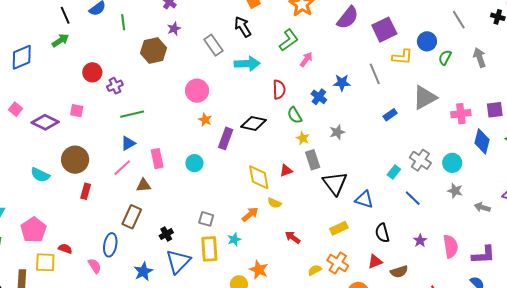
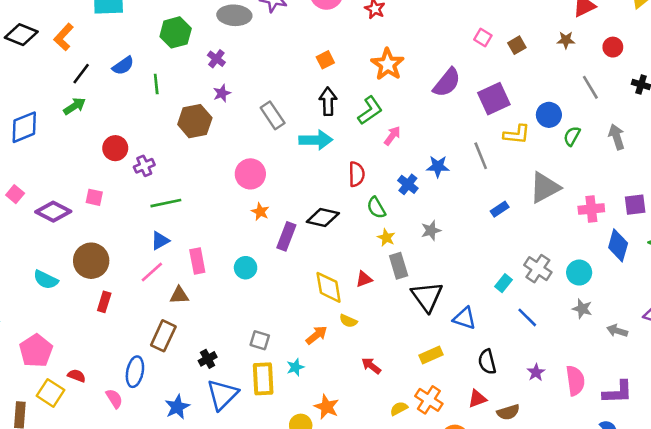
black line: (65, 15) -> (81, 74), turned 60
black arrow: (243, 27) -> (328, 101), moved, turned 30
yellow square: (45, 262) -> (51, 393), turned 30

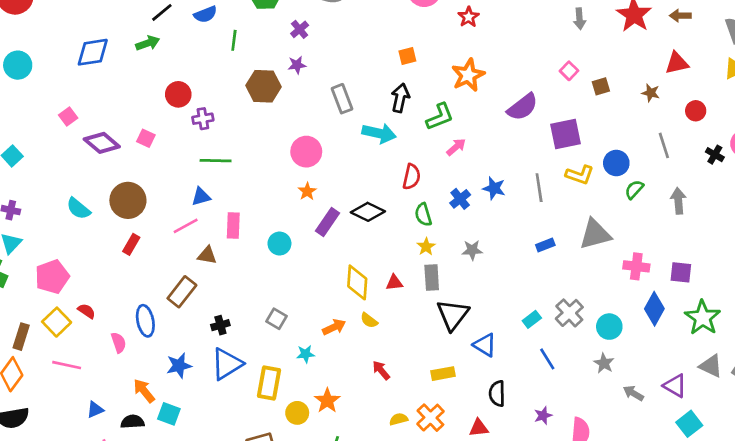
blue ellipse: (135, 372) -> (145, 321), turned -36
yellow rectangle: (263, 379) -> (269, 383), moved

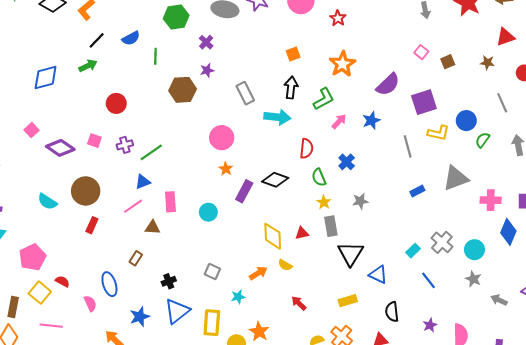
purple cross: (203, 119) -> (125, 145), moved
green line: (216, 161) -> (151, 152), turned -30
blue star: (494, 188) -> (371, 120), moved, turned -30
brown rectangle: (182, 292) -> (136, 258), size x0.6

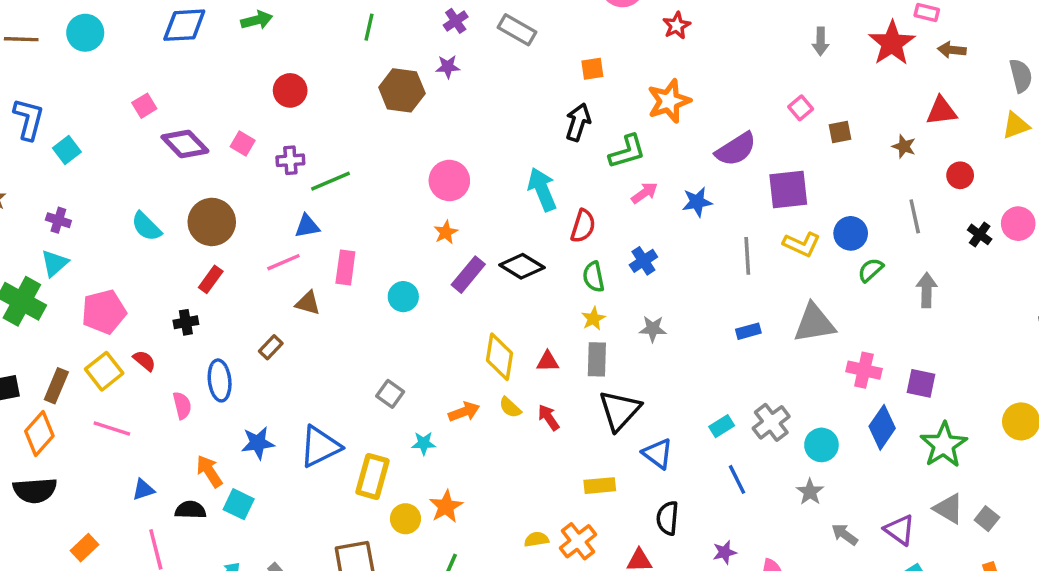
gray rectangle: (245, 93) -> (517, 30), moved, turned -45
cyan arrow: (277, 117) -> (542, 189), moved, turned -130
black cross: (169, 281) -> (186, 322), moved
red arrow: (299, 303) -> (549, 417), moved

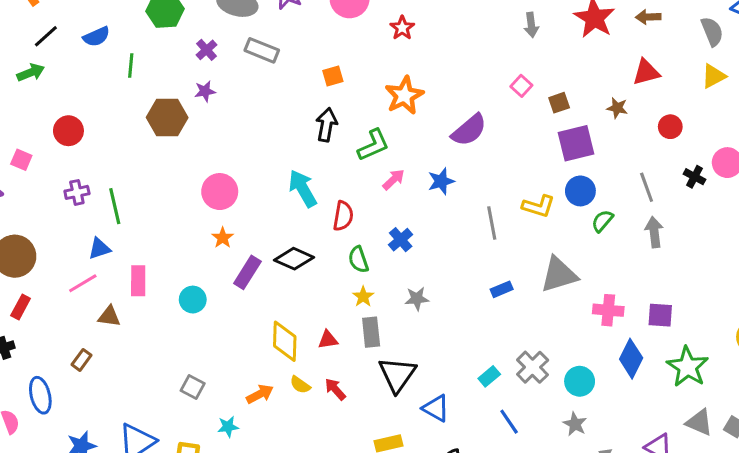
pink square: (243, 143) -> (21, 160), moved
green line: (330, 181) -> (115, 206), turned -72
purple square: (788, 190) -> (576, 143), moved
gray line: (915, 216) -> (647, 187), moved

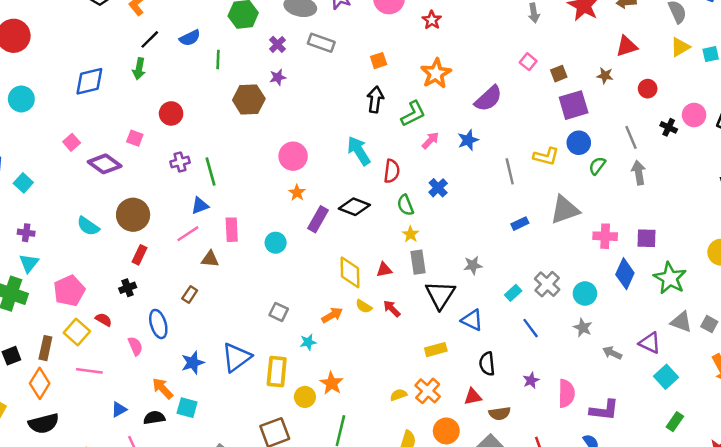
green arrow: (31, 73) -> (139, 69), turned 125
gray star: (417, 299) -> (473, 265), moved

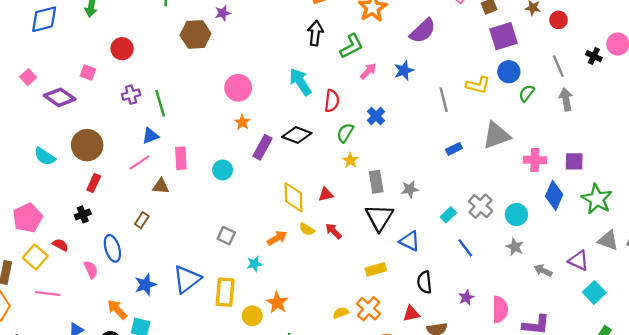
red circle: (648, 89) -> (559, 20), moved
green semicircle: (405, 205) -> (345, 133), turned 54
gray rectangle: (418, 262) -> (376, 182), moved

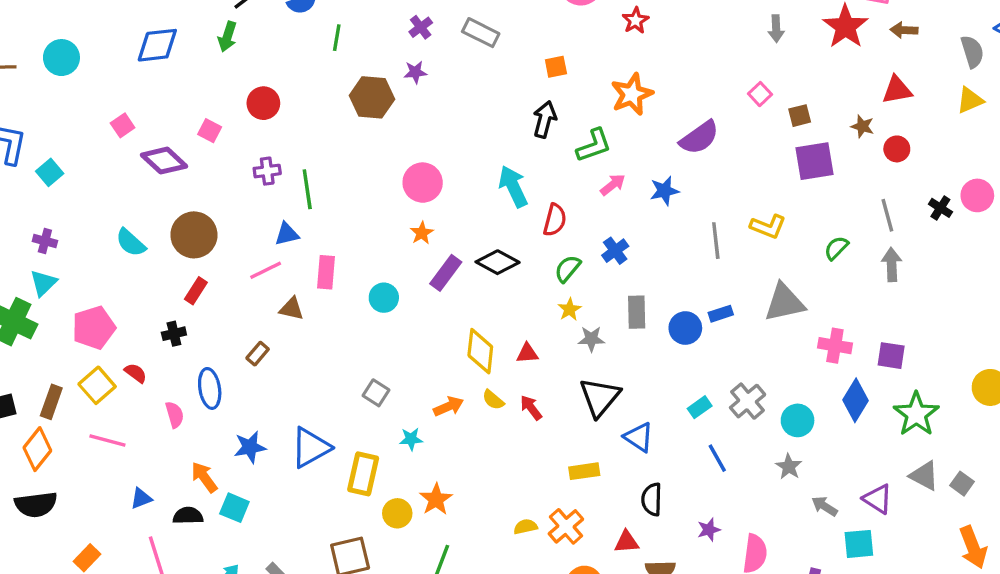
blue circle: (509, 72) -> (685, 328), moved
gray rectangle: (376, 182) -> (637, 312), moved
gray star: (410, 189) -> (591, 339), moved
cyan square: (594, 293) -> (859, 544), moved, turned 30

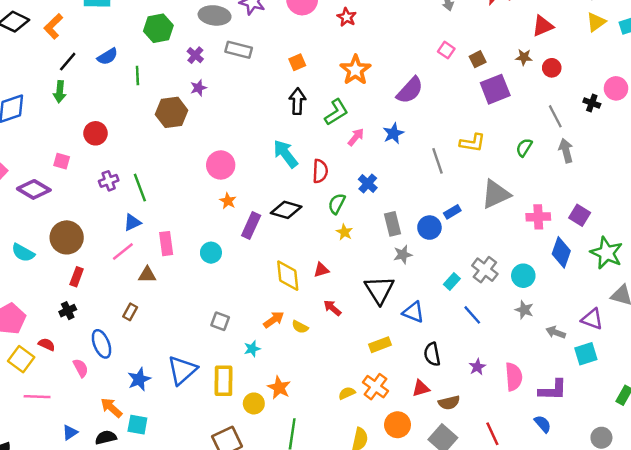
gray star: (591, 339) -> (403, 255), moved
purple square: (891, 356) -> (580, 215), turned 35
yellow semicircle: (493, 400) -> (300, 327), moved

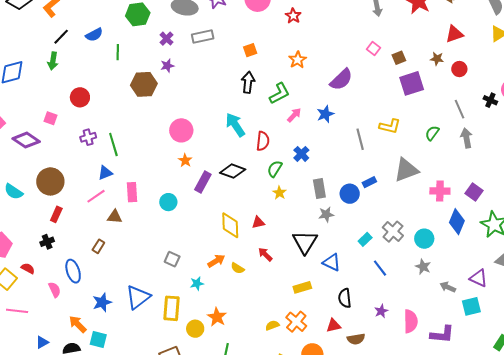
gray rectangle: (239, 50) -> (203, 37), turned -30
orange star: (355, 70) -> (298, 60), size x0.7

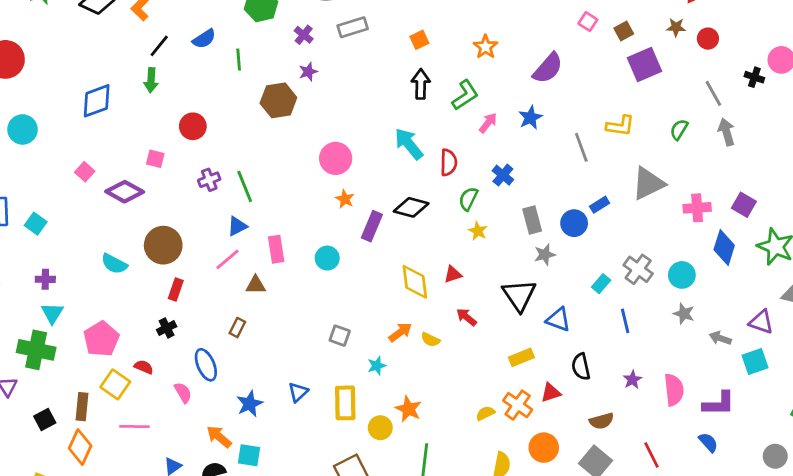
blue line: (380, 268) -> (625, 321), turned 30
blue triangle: (138, 297) -> (298, 392), size x0.6
red triangle: (334, 326) -> (551, 393), moved

